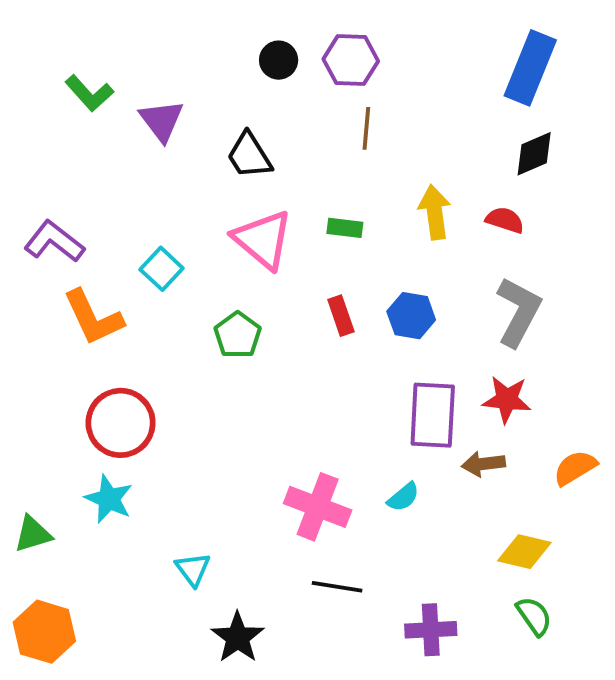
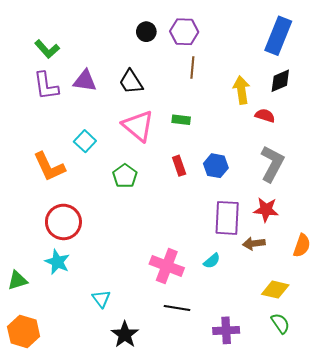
purple triangle: (162, 121) -> (85, 81), moved, turned -45
yellow arrow: (435, 212) -> (241, 90), moved
purple L-shape: (54, 241) -> (46, 86), moved, turned -136
orange semicircle: (575, 468) -> (302, 246), turned 140

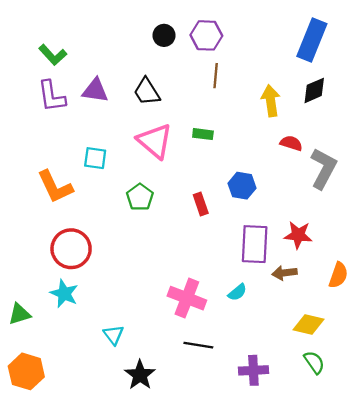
red semicircle: (265, 116) -> (291, 143), moved
cyan square: (85, 141) -> (95, 158), turned -35
gray L-shape: (272, 164) -> (323, 168), moved
red rectangle: (179, 166) -> (201, 204), moved

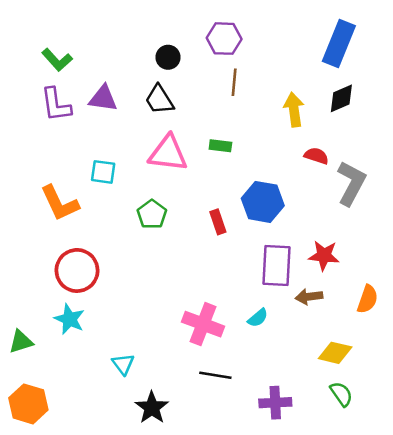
black circle: (164, 35) -> (168, 57), moved
pink triangle: (155, 141) -> (168, 153), turned -33
blue hexagon: (242, 186) -> (263, 202), size x1.4

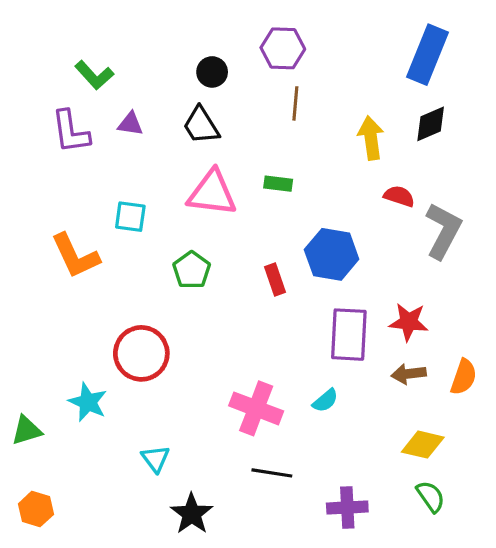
green L-shape: (57, 60) -> (94, 75), moved
purple triangle: (103, 98) -> (130, 124), size x0.7
red circle: (77, 270) -> (141, 353), moved
brown arrow: (309, 297) -> (409, 374), moved
orange hexagon: (28, 404) -> (36, 509), size x0.7

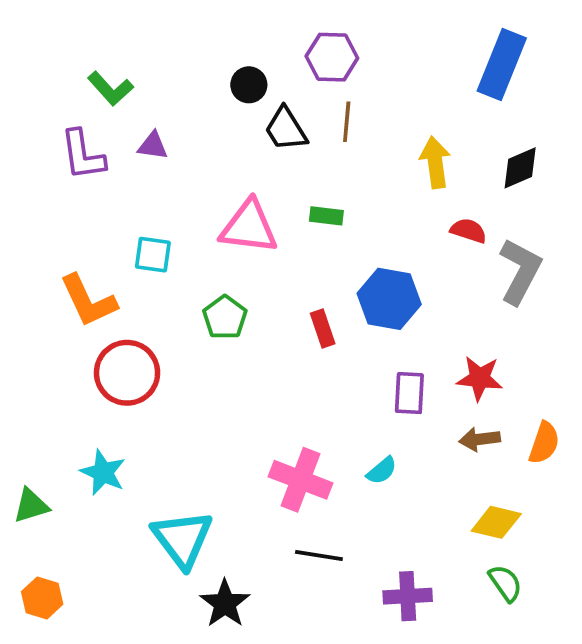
black diamond: (431, 124) -> (520, 168), moved
black trapezoid: (201, 125) -> (286, 129), moved
purple rectangle: (349, 335) -> (409, 393), size x0.7
red circle: (141, 353) -> (127, 373), moved
cyan triangle: (155, 459) -> (182, 539), size x1.8

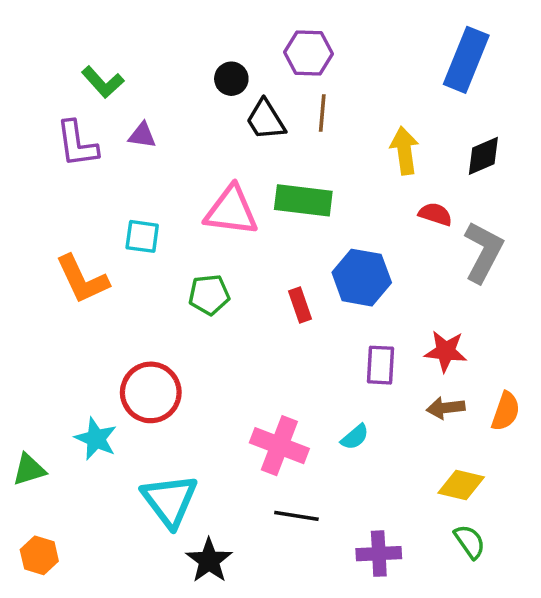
green rectangle: (326, 216) -> (303, 200), size x1.8
green pentagon: (225, 317) -> (209, 295), turned 30
red circle: (127, 373) -> (151, 392), moved

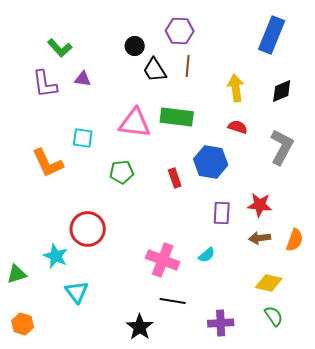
red semicircle: (435, 214) -> (238, 127), moved
cyan triangle: (170, 500) -> (77, 292), moved, size x0.7
black star: (209, 560) -> (140, 327), moved

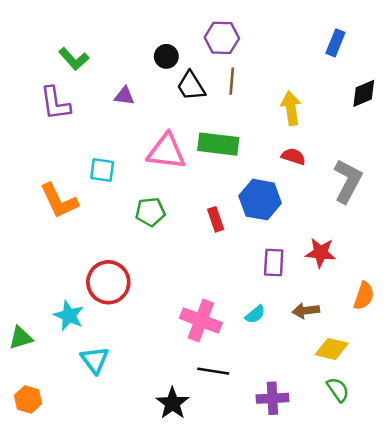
blue rectangle: (272, 35) -> (335, 43), size x0.6
purple triangle: (83, 79) -> (124, 96), moved
black diamond: (282, 91) -> (364, 93), moved
brown arrow: (260, 238) -> (306, 311), moved

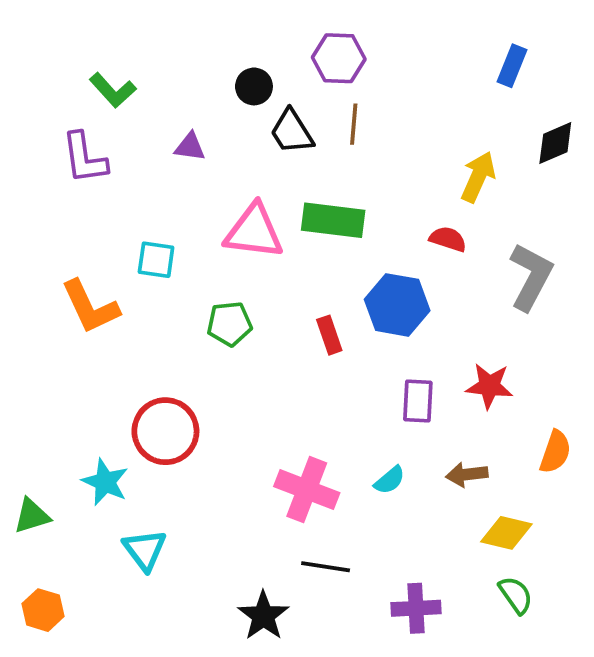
yellow arrow: (291, 108) -> (478, 177), moved, turned 32

